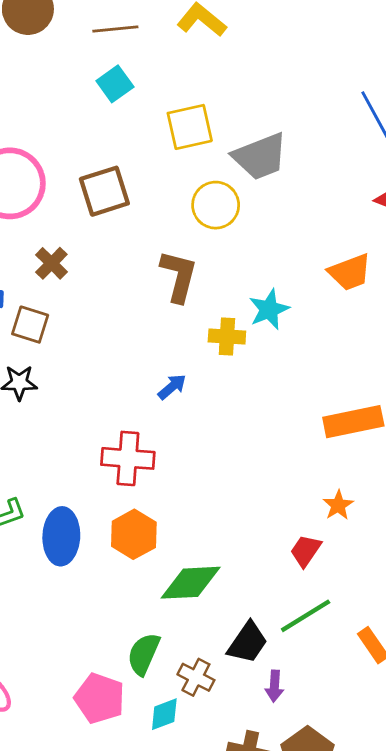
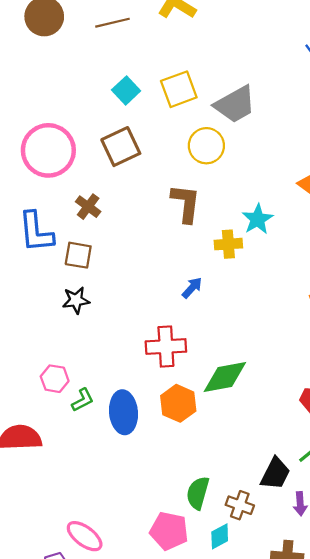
cyan square: (115, 84) -> (126, 90), moved
green diamond: (191, 583) -> (225, 377), moved

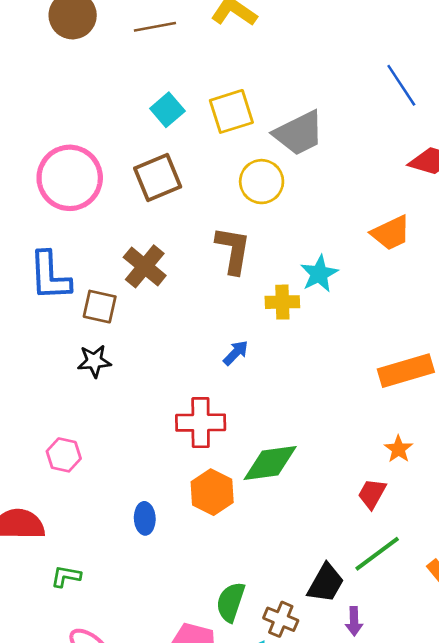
brown cross: (88, 207) -> (145, 266), moved, size x1.4
green L-shape: (83, 400) -> (66, 576), moved, turned -145
blue ellipse: (123, 412) -> (145, 518), moved, size x0.6

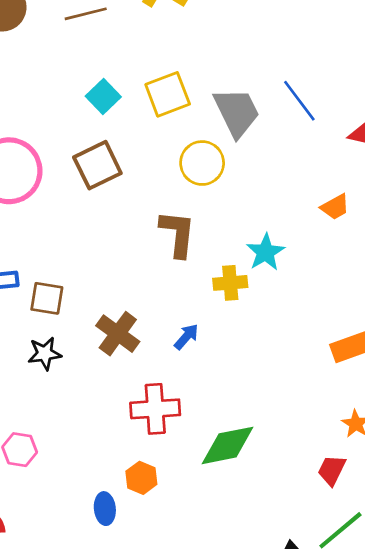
blue line: (401, 85) -> (299, 101), moved
gray trapezoid: (299, 133) -> (237, 112), turned -86
orange trapezoid: (391, 233) -> (335, 207), size x0.7
brown cross: (145, 266) -> (118, 334), moved
orange hexagon: (212, 492) -> (141, 478), moved, size x0.7

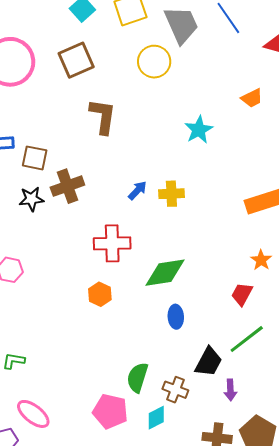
brown L-shape: (178, 234) -> (103, 116), moved
yellow cross: (230, 283) -> (171, 194), moved
brown cross: (118, 334) -> (67, 186), moved, turned 32
blue ellipse: (105, 509) -> (176, 317), moved

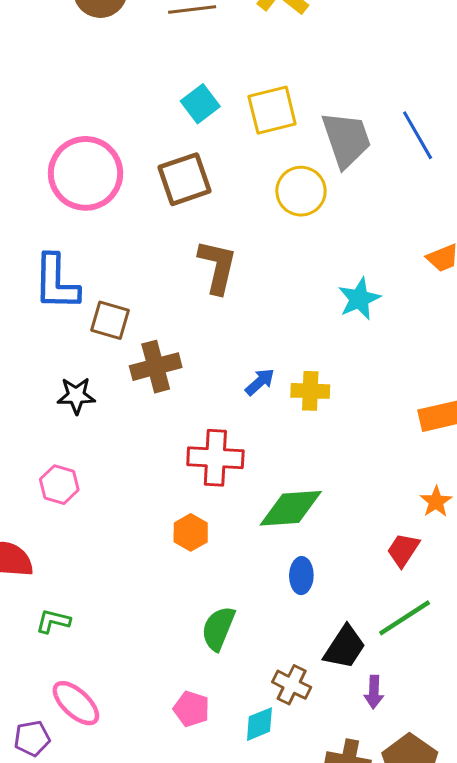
black star: (31, 199) -> (76, 396), moved
green semicircle: (137, 377) -> (218, 628), moved
pink pentagon: (110, 411) -> (191, 709), size x0.7

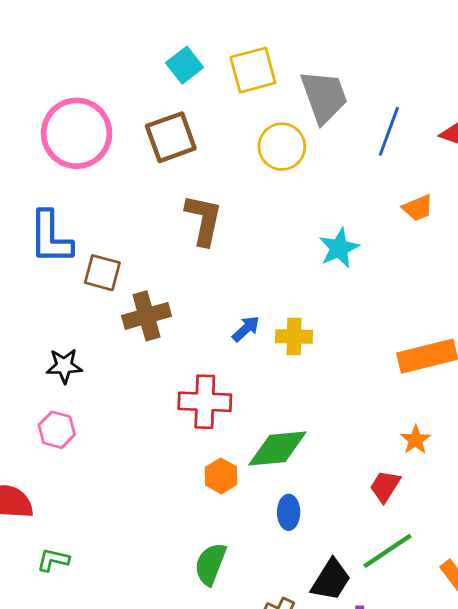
blue line: (418, 135) -> (389, 131), moved, turned 51
black star: (76, 396) -> (64, 366), moved
orange hexagon: (191, 532) -> (221, 476), moved

